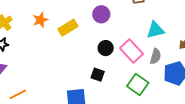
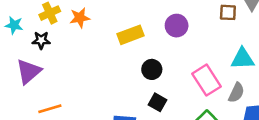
orange star: (40, 20) -> (80, 18), moved
black circle: (106, 48) -> (152, 69), moved

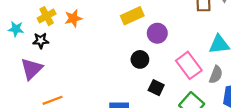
purple circle: (177, 26) -> (157, 33), moved
yellow rectangle: (130, 35) -> (132, 16), moved
black square: (157, 102) -> (156, 88), moved

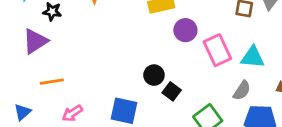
black circle: (140, 59) -> (154, 75), moved
pink rectangle: (189, 65) -> (217, 50), moved

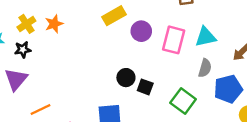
pink rectangle: (217, 50) -> (174, 40), turned 56

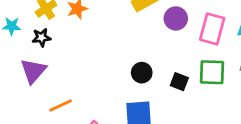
black circle: (126, 78) -> (142, 73), moved
green square: (183, 101) -> (212, 72), moved, turned -35

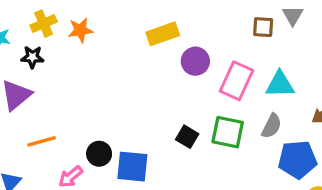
black circle: (142, 73) -> (99, 154), moved

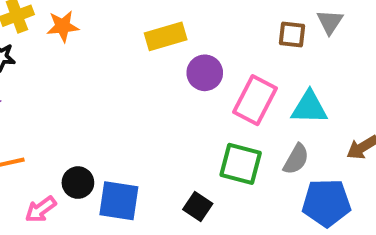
black square: (187, 137) -> (198, 206), moved

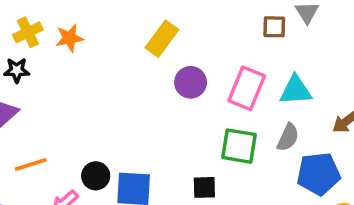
yellow rectangle: (166, 36) -> (162, 39), turned -32
purple circle: (205, 73) -> (191, 82), moved
black square: (198, 206) -> (204, 187), turned -30

